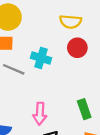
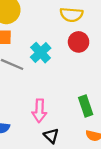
cyan cross: (41, 58) -> (41, 53), turned 30

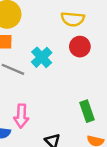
pink arrow: (39, 111) -> (21, 116), moved

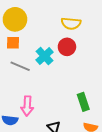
red circle: (80, 47) -> (67, 47), moved

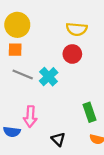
cyan cross: (45, 56) -> (49, 77), moved

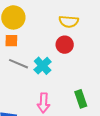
pink arrow: (30, 117) -> (44, 103), moved

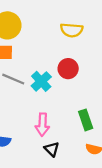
red circle: (65, 45) -> (68, 69), moved

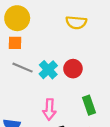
red circle: (68, 69) -> (73, 69), moved

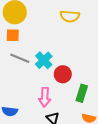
red circle: (73, 69) -> (63, 74), moved
green rectangle: (89, 105) -> (82, 93), turned 36

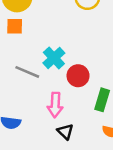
gray line: (20, 58) -> (27, 72), moved

